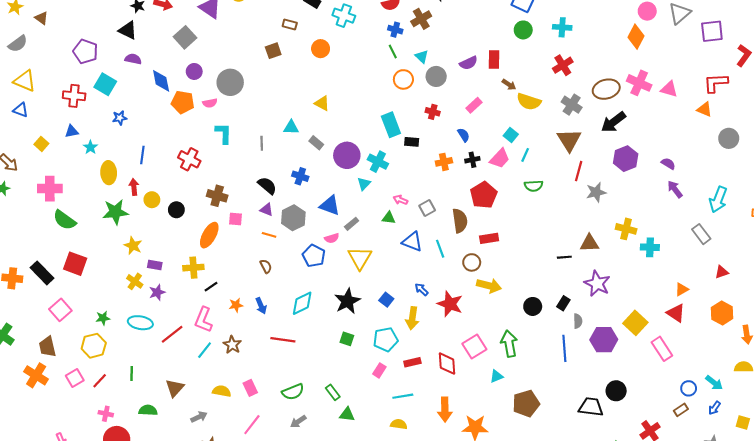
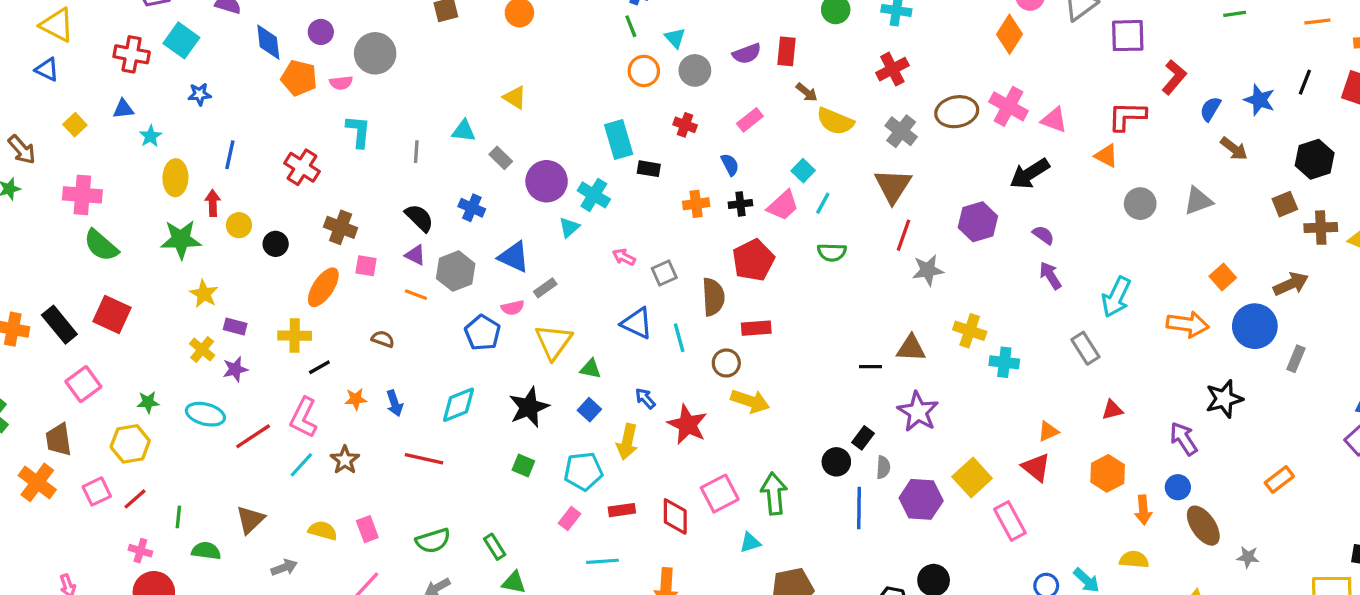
black arrow: (613, 122) -> (1030, 174), moved
green triangle: (389, 218) -> (591, 369), moved
brown semicircle: (266, 266) -> (383, 339), moved, turned -48
black circle: (533, 306) -> (836, 462), moved
green line: (132, 373) -> (178, 517), moved

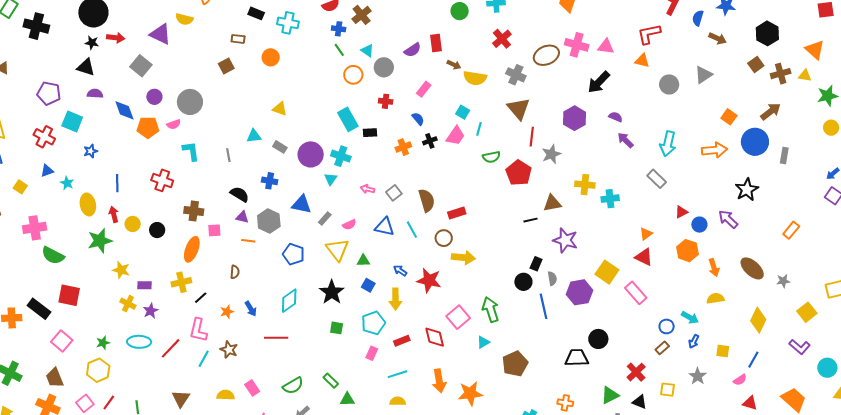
red cross: (132, 54) -> (44, 137), turned 30
red pentagon: (753, 260) -> (519, 173), moved
pink semicircle: (513, 308) -> (349, 225), moved
brown semicircle: (383, 339) -> (235, 272), turned 88
blue circle: (1178, 487) -> (699, 225), moved

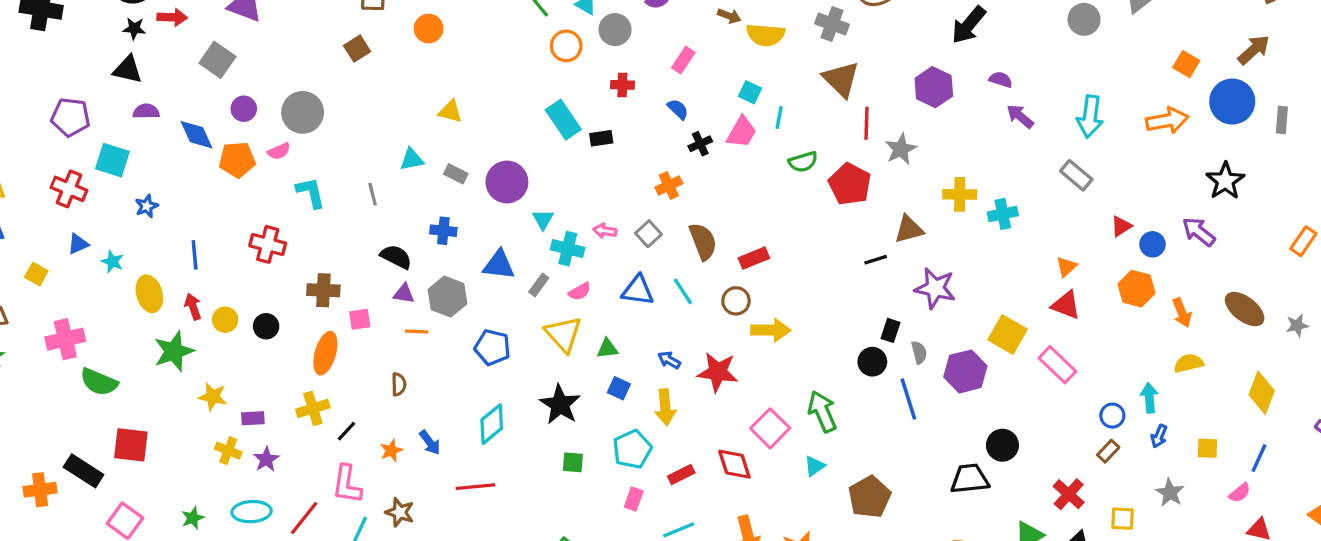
orange cross: (403, 147) -> (669, 185), moved
cyan cross: (341, 156) -> (568, 249), moved
cyan arrow: (690, 318) -> (1149, 398), turned -120

